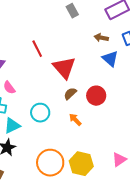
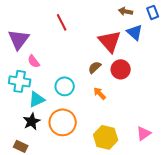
red triangle: (64, 68) -> (110, 41), moved
orange circle: (50, 163) -> (63, 122), moved

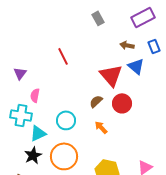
purple triangle: (19, 39) -> (20, 73), size x0.6
pink semicircle: (34, 61) -> (35, 95), turned 48

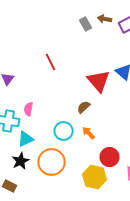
brown arrow: (127, 45) -> (105, 19), moved
pink semicircle: (35, 95) -> (29, 109), moved
red circle: (122, 103) -> (110, 157), moved
cyan circle: (66, 120) -> (64, 131), moved

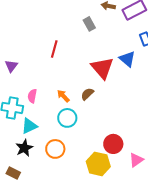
gray rectangle: (86, 24) -> (89, 24), moved
red line: (51, 62) -> (54, 49), turned 42
orange arrow: (89, 133) -> (63, 96), moved
orange circle: (52, 162) -> (55, 149), size x0.7

